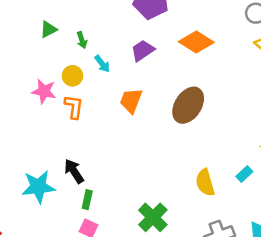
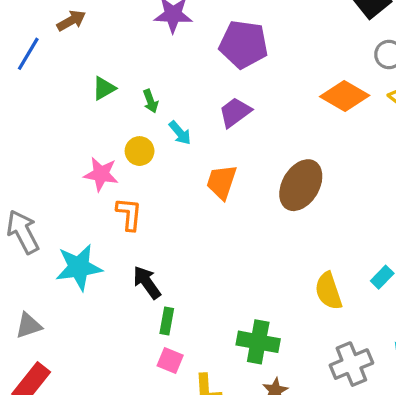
orange diamond: (196, 42) -> (345, 96), moved
orange L-shape: (74, 107) -> (129, 214), moved
cyan star: (38, 187) -> (79, 267), moved
green cross: (153, 217) -> (258, 342), turned -32

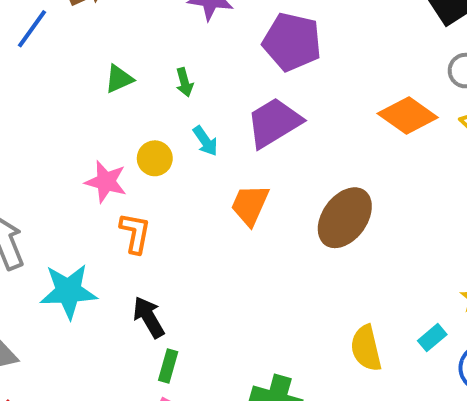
green arrow: (151, 101) -> (184, 82), moved
purple trapezoid: (235, 112) -> (274, 123), size x1.4

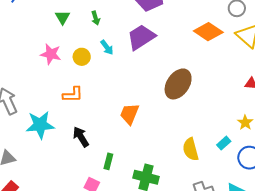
green triangle: (119, 79) -> (63, 17), turned -35
pink star: (106, 182) -> (51, 54), moved
orange trapezoid: (250, 205) -> (129, 114), moved
orange L-shape: (135, 233) -> (73, 95), turned 80
green rectangle: (168, 366) -> (108, 161), moved

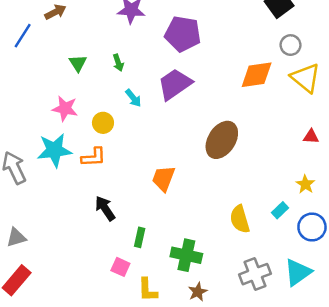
orange diamond: (208, 32) -> (257, 75), turned -40
yellow circle: (82, 57) -> (103, 123), moved
cyan star: (40, 125) -> (54, 150), moved

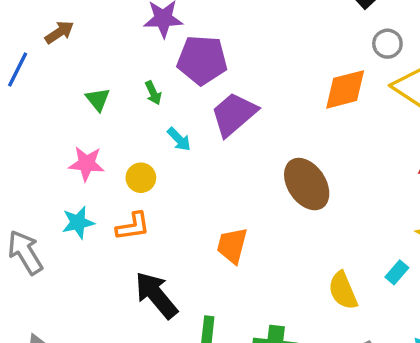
purple pentagon: (183, 34) -> (202, 60), moved
brown ellipse: (222, 140) -> (307, 184), turned -60
cyan star: (54, 150) -> (78, 222), size x0.7
black arrow: (105, 208) -> (156, 295), size x1.4

